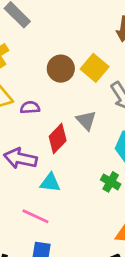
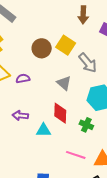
red diamond: (58, 138) -> (60, 113), moved, turned -35
purple arrow: (20, 158) -> (20, 116), size x0.7
pink line: (35, 216) -> (76, 155), moved

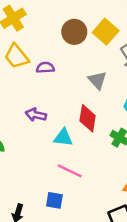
pink line: (76, 155) -> (70, 171), moved

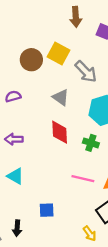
cyan triangle: (63, 138) -> (15, 176), moved, turned 36
pink line: (70, 171) -> (83, 179), moved

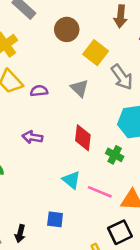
brown circle: (31, 60) -> (67, 29), moved
gray triangle: (61, 97) -> (80, 88), moved
cyan triangle: (15, 176) -> (71, 180), moved

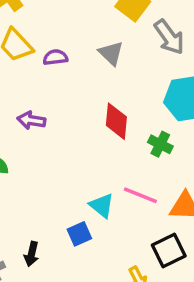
purple arrow: (32, 137) -> (31, 120), moved
cyan triangle: (71, 180) -> (102, 205), moved
blue square: (55, 219) -> (79, 234), turned -30

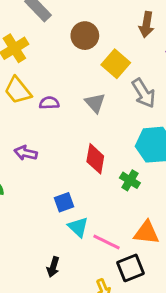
pink line: (140, 195) -> (106, 242), moved
blue square: (79, 234) -> (64, 202), moved
black arrow: (32, 254) -> (53, 267), moved

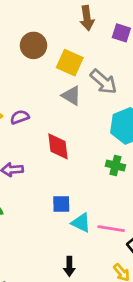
gray triangle: (95, 103) -> (71, 96), moved
red diamond: (95, 159) -> (58, 146), moved
blue square: (64, 202) -> (61, 204), turned 36

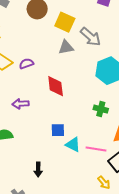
gray triangle: (71, 96) -> (66, 47), turned -42
green cross: (115, 165) -> (101, 109), moved
black arrow: (69, 266) -> (38, 169), moved

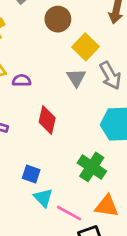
gray triangle: (66, 47) -> (76, 78), turned 49
green cross: (101, 109) -> (92, 167), size x1.5

